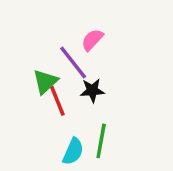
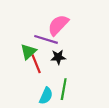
pink semicircle: (92, 40) -> (58, 25), size x1.5
purple line: (73, 62) -> (46, 39), turned -35

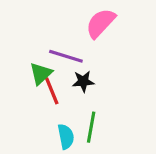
pink semicircle: (58, 25) -> (101, 23), moved
cyan semicircle: (46, 96) -> (66, 137), turned -35

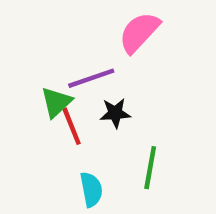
purple line: (66, 56) -> (91, 78), turned -36
green line: (91, 127) -> (150, 168), moved

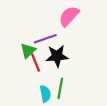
black star: (115, 113) -> (57, 56), size x1.5
green line: (150, 168) -> (60, 88), moved

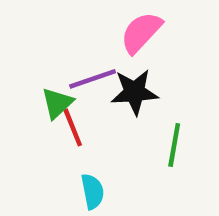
black star: (57, 56) -> (134, 92), moved
green line: (60, 88) -> (174, 145), moved

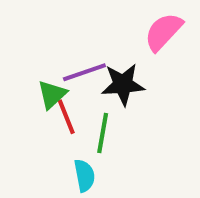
pink semicircle: (141, 32) -> (163, 32), moved
green line: (174, 145) -> (103, 133), moved

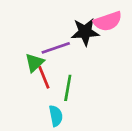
pink semicircle: (163, 32) -> (108, 21), turned -152
black star: (123, 84) -> (85, 32), moved

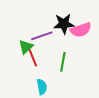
pink semicircle: (108, 21) -> (81, 30), moved
green line: (68, 88) -> (63, 62), moved

